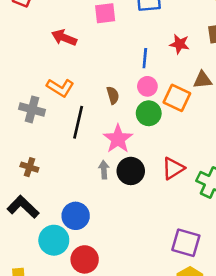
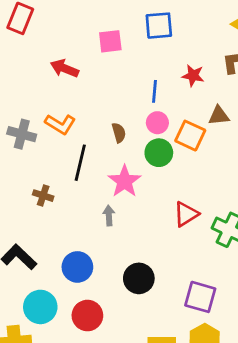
gray cross: (32, 109) -> (22, 134), moved
brown cross: (29, 167) -> (43, 196), moved
black circle: (131, 171) -> (139, 278), moved
cyan circle: (54, 240) -> (40, 307), moved

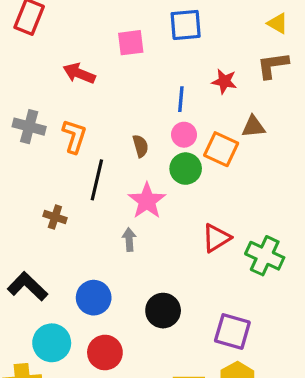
orange L-shape: (60, 124) -> (74, 136), turned -104
gray cross: (22, 134) -> (29, 127), moved

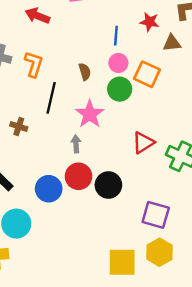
brown triangle: (253, 127) -> (172, 43), moved
black circle: (163, 311) -> (108, 185), moved
red circle: (105, 352) -> (79, 176), moved

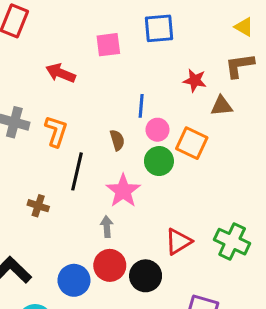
blue line: (116, 36) -> (141, 106), moved
red triangle: (143, 143) -> (178, 242), moved

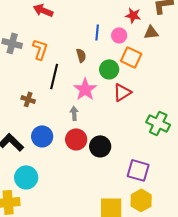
pink circle: (157, 130) -> (119, 35), moved
red triangle: (178, 242) -> (122, 92), moved
blue circle: (74, 280) -> (42, 136), moved

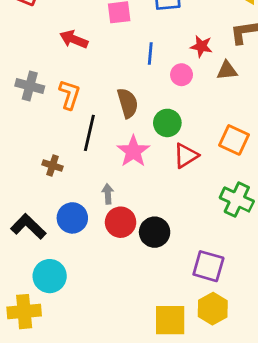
blue line: (97, 32) -> (150, 53), moved
brown semicircle: (81, 55) -> (128, 103), size x1.5
orange square: (131, 57) -> (234, 140), moved
gray arrow: (74, 113) -> (108, 194), moved

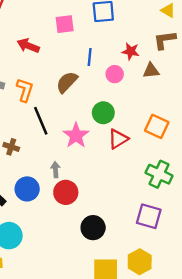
brown semicircle: (128, 103) -> (67, 82), moved, turned -120
black line: (89, 133) -> (41, 121), turned -36
black circle: (155, 232) -> (93, 228), moved
purple square: (208, 266) -> (149, 216), moved

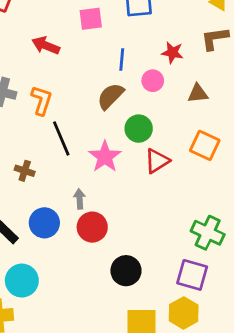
brown triangle: (151, 71) -> (198, 93), moved
brown semicircle: (67, 82) -> (110, 96), moved
green cross: (159, 174) -> (208, 233), moved
purple square: (149, 216) -> (192, 275), moved

